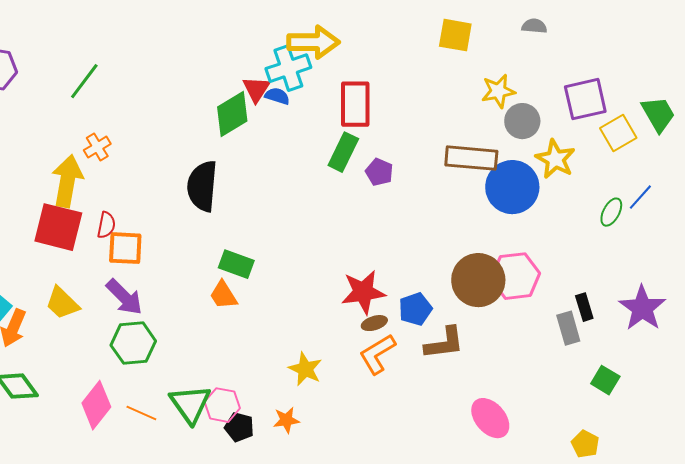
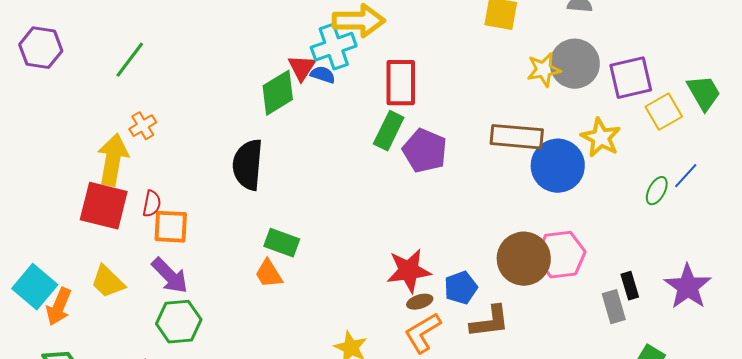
gray circle: (522, 121) -> (575, 64), moved, size x1.4
purple pentagon: (379, 172) -> (425, 151), size x1.6

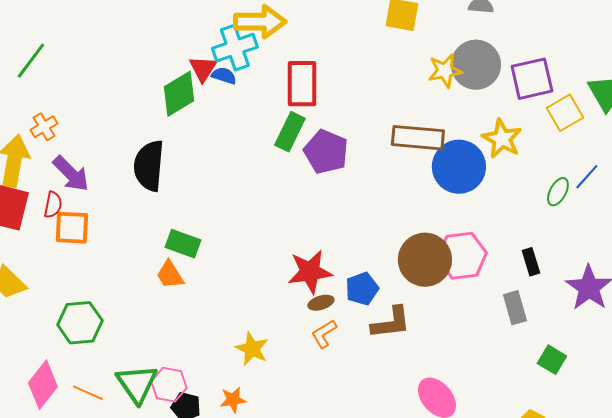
purple arrow: (170, 276) -> (71, 174), moved
black rectangle: (630, 286) -> (531, 262), moved
orange L-shape: (423, 333) -> (324, 334), size x0.7

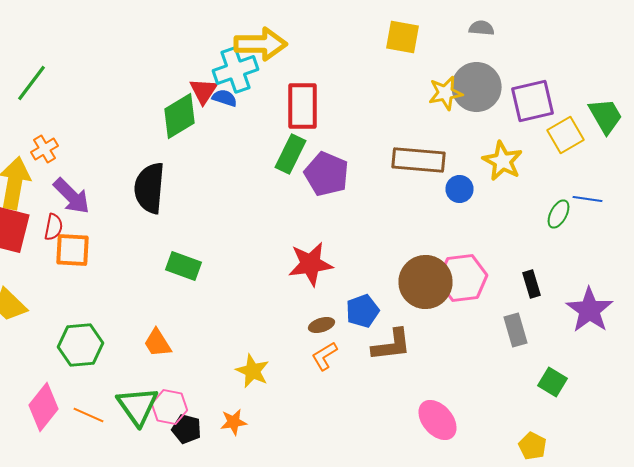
blue circle: (459, 167) -> (460, 189), size x0.5
blue line: (587, 177) -> (588, 199), turned 56
red star: (310, 272) -> (310, 264), moved
orange trapezoid: (170, 275) -> (158, 343), moved

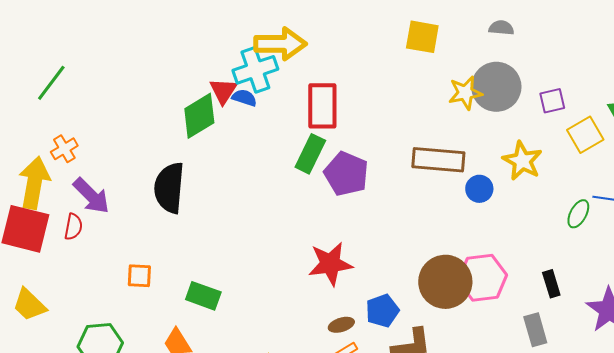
purple square: (532, 101) -> (552, 101), size x0.6
orange square: (72, 250) -> (139, 276), moved, size x0.7
green rectangle: (184, 266) -> (203, 296), moved

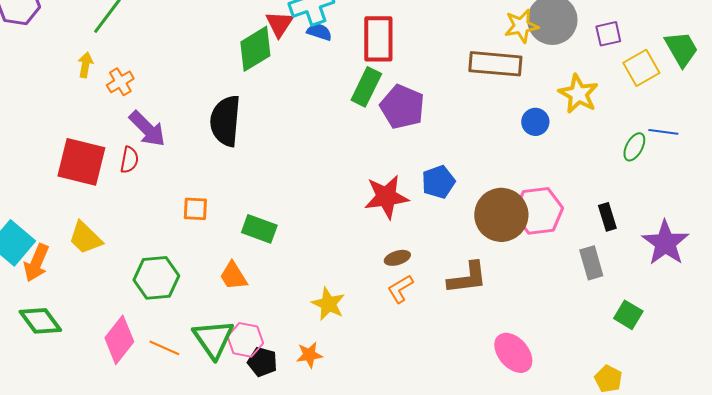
blue semicircle: (244, 98) -> (319, 32), moved
brown rectangle: (438, 160) -> (495, 64), moved
yellow arrow: (34, 183) -> (85, 65), moved, size x0.5
blue pentagon: (382, 311) -> (438, 182), moved

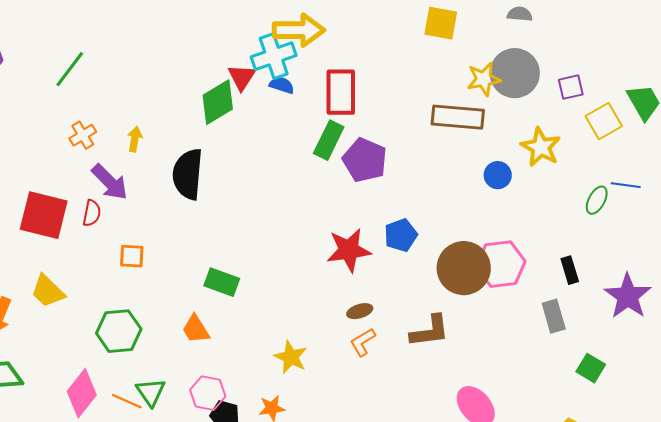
yellow arrow: (85, 65) -> (135, 139), moved
orange square: (195, 209) -> (132, 256), moved
green triangle: (213, 339) -> (151, 392), moved, size x0.7

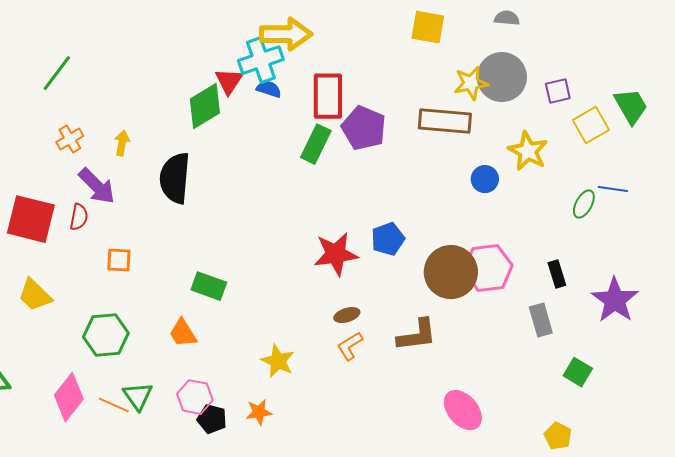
purple pentagon: (365, 160) -> (364, 128), moved

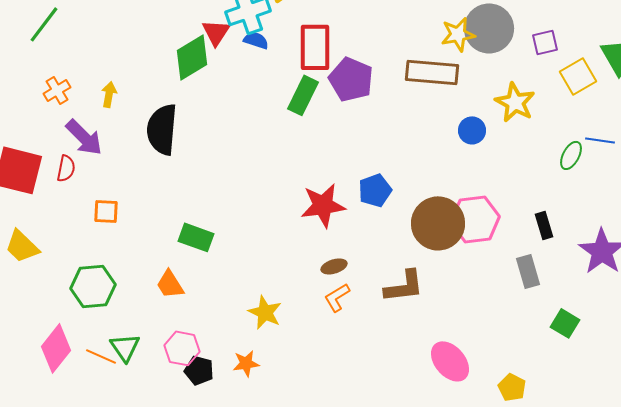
yellow pentagon: (558, 436) -> (512, 387), moved

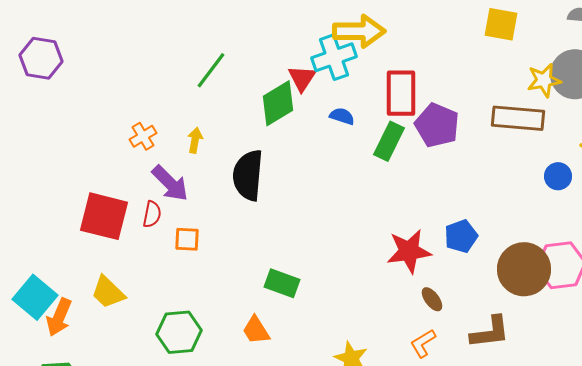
green line: (44, 24) -> (211, 70), moved
blue semicircle: (256, 40) -> (342, 116), moved
orange square: (106, 211) -> (187, 239), moved
brown ellipse: (334, 266) -> (432, 299), moved, turned 70

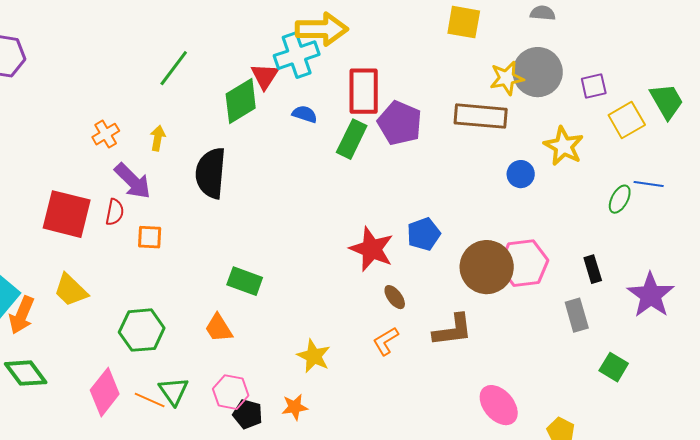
red star: (409, 251) -> (372, 249), turned 30

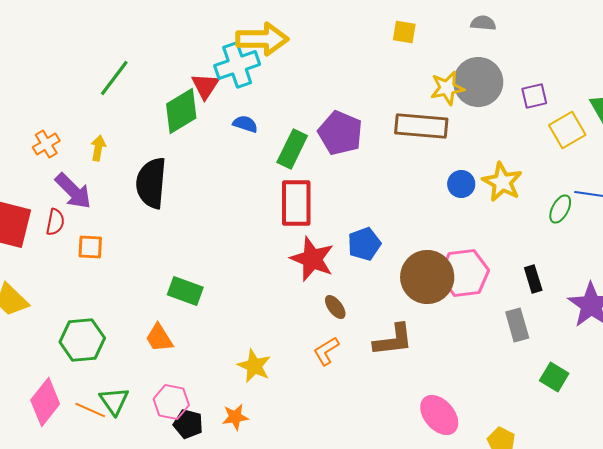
yellow square: (464, 22) -> (404, 32), size x0.7
red rectangle: (364, 91) -> (296, 203), moved
yellow star: (564, 146) -> (502, 182), moved

